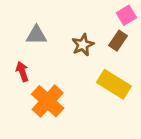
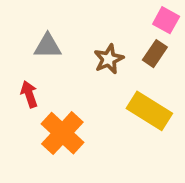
pink square: (126, 15) -> (166, 20), turned -30

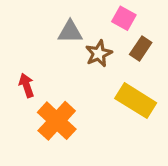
pink square: (166, 20) -> (124, 18), moved
gray triangle: (48, 46) -> (70, 32), moved

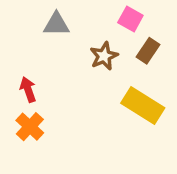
gray triangle: (70, 32) -> (56, 24), moved
orange cross: (57, 121) -> (30, 127), moved, size x0.7

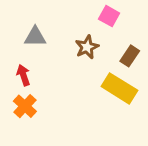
gray triangle: (56, 24) -> (35, 37), moved
brown rectangle: (148, 51) -> (130, 56), moved

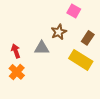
gray triangle: (35, 37) -> (42, 48), moved

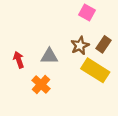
brown star: (59, 32) -> (80, 46), moved
orange cross: (17, 72) -> (41, 84), moved

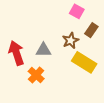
brown rectangle: (104, 44) -> (91, 30), moved
red arrow: (19, 60) -> (16, 53), size x1.6

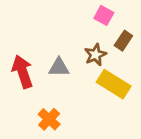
orange cross: (36, 75) -> (49, 119), moved

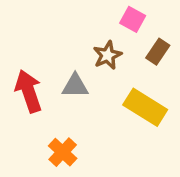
brown star: (95, 55) -> (107, 55), moved

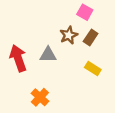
brown rectangle: (158, 52) -> (91, 37), moved
yellow rectangle: (145, 107) -> (93, 69), size x0.6

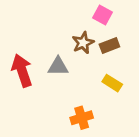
brown rectangle: (91, 37) -> (109, 46), turned 35
orange cross: (40, 97) -> (82, 118), moved, turned 30

